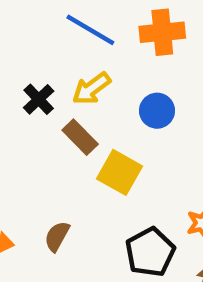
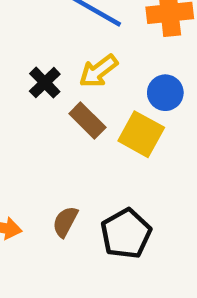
yellow square: (119, 172) -> (141, 134), moved
black pentagon: (150, 252) -> (126, 234), moved

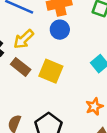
blue circle: (165, 93) -> (60, 30), moved

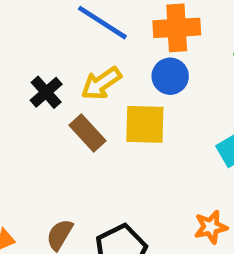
yellow square: (51, 71) -> (145, 124), moved, turned -30

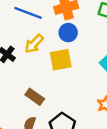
brown rectangle: (87, 133) -> (35, 97), moved

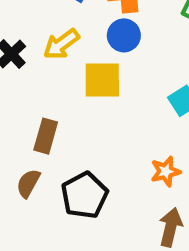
brown rectangle: (35, 97) -> (46, 136), turned 60

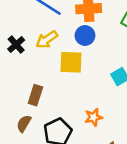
orange star: (166, 171) -> (94, 117), moved

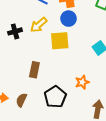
black cross: (16, 45) -> (15, 31), turned 32
brown semicircle: (24, 124) -> (21, 100), moved

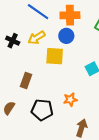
black cross: (15, 31) -> (13, 41), turned 32
black pentagon: (55, 97) -> (42, 110), turned 30

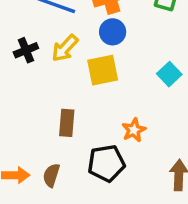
black cross: (13, 41) -> (26, 50), moved, turned -32
orange star: (70, 100) -> (134, 130), moved

